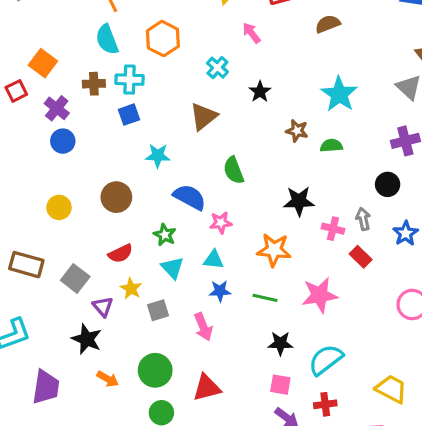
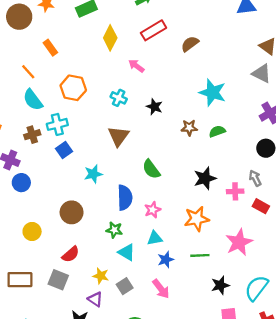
blue semicircle: (190, 197) -> (125, 198), turned 75
red semicircle: (120, 253) -> (71, 254), moved
purple triangle: (103, 307) -> (95, 299), moved

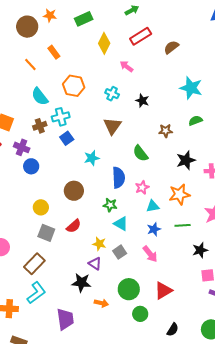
orange line: (28, 72) -> (30, 64), moved
brown star: (189, 128) -> (166, 131), moved
cyan triangle: (155, 238) -> (153, 206), moved
brown rectangle: (20, 280) -> (34, 264), moved, turned -45
gray square: (58, 280) -> (46, 233), moved

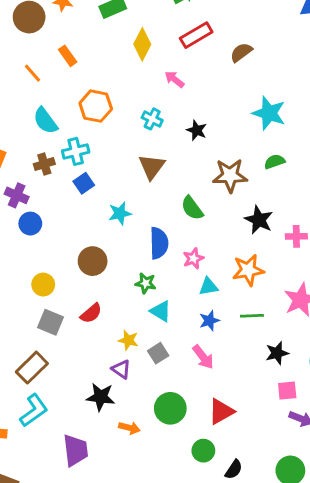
brown star: (166, 131) -> (230, 176), size x1.6
black star: (186, 160) -> (259, 220), turned -30
green circle: (140, 314) -> (203, 451), moved

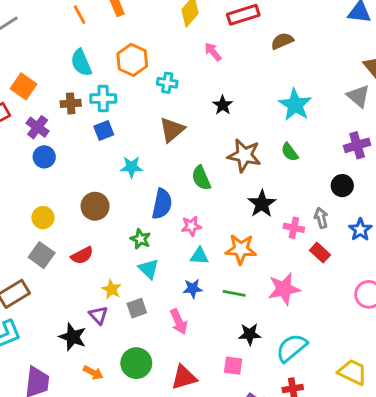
cyan cross: (152, 119) -> (167, 83), moved, turned -30
green semicircle: (274, 162) -> (290, 152), turned -120
pink square: (287, 391) -> (233, 366), moved

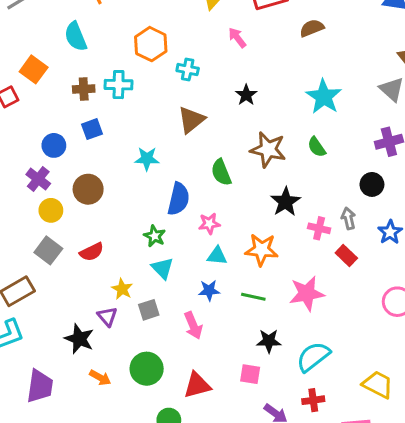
cyan semicircle: (81, 63) -> (76, 36), moved
purple cross: (38, 127) -> (38, 179), moved
blue square: (104, 130) -> (92, 129), moved
brown circle: (95, 206) -> (88, 189), moved

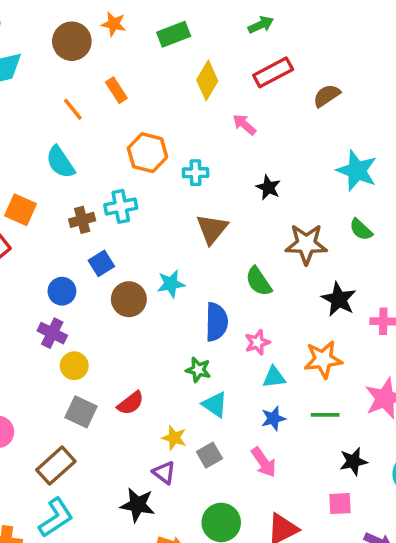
brown circle: (88, 189) -> (129, 299), moved

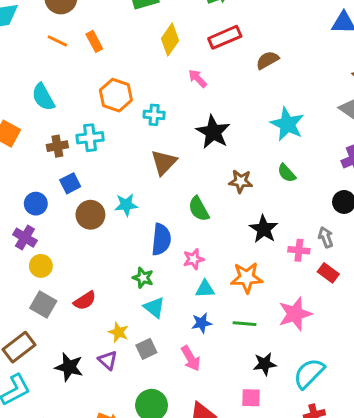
orange line: (73, 109) -> (57, 41), moved, turned -30
black star: (268, 187) -> (213, 132), size x1.6
brown star: (306, 244) -> (241, 181), size x0.7
black star: (138, 505) -> (69, 367), moved

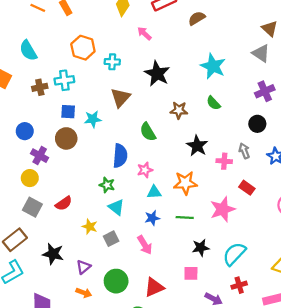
blue square: (70, 183) -> (68, 112), moved, turned 32
cyan star: (126, 205) -> (93, 119), moved
purple cross: (25, 238) -> (40, 156), moved
red rectangle: (328, 273) -> (247, 188), moved
purple triangle: (108, 360) -> (83, 267), moved, turned 40

